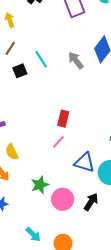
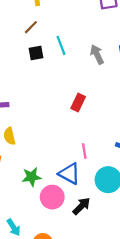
red rectangle: (63, 119) -> (78, 103), moved
pink line: (58, 142) -> (84, 151), moved, turned -64
blue triangle: (85, 162) -> (69, 174), moved

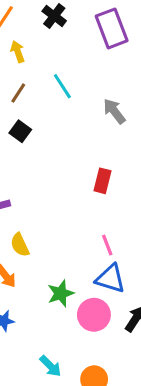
cyan line: (61, 45) -> (62, 86), moved
black square: (36, 53) -> (20, 131), moved, turned -32
pink line: (84, 151) -> (107, 245), moved

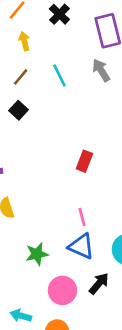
gray arrow: (114, 111) -> (101, 70), moved
pink circle: (94, 315) -> (62, 290), moved
cyan arrow: (50, 366) -> (21, 316), turned 144

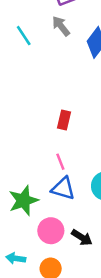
red rectangle: (84, 161) -> (64, 120), moved
green star: (37, 254) -> (23, 201), size x1.4
black arrow: (99, 283) -> (82, 237), moved, turned 90

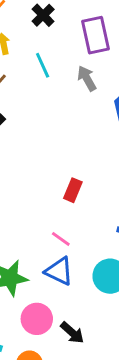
cyan line: (24, 36) -> (43, 65), moved
pink line: (60, 162) -> (61, 239), turned -42

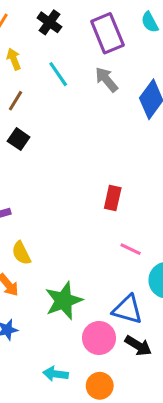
pink line: (61, 239) -> (131, 249), moved
blue triangle: (59, 271) -> (128, 309), moved

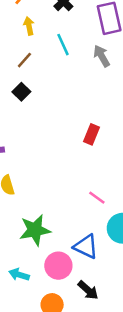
red rectangle: (113, 198) -> (92, 134), moved
black arrow: (138, 346) -> (88, 290), moved
cyan arrow: (56, 374) -> (19, 275), moved

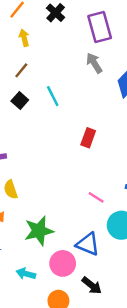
cyan line: (63, 45) -> (53, 96), moved

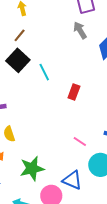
cyan line: (53, 96) -> (44, 72), moved
black square: (20, 101) -> (18, 60), size x1.6

